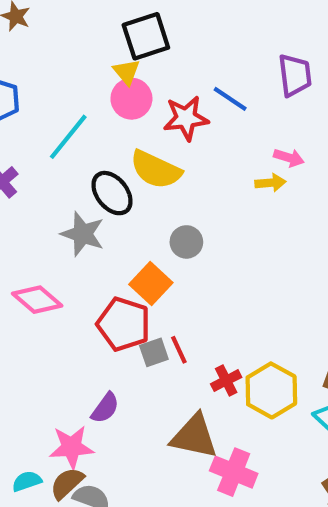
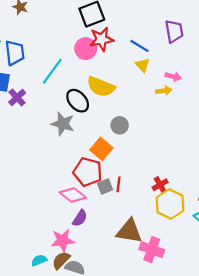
yellow triangle: (127, 72) -> (143, 65), moved
red star: (186, 118) -> (102, 39), moved
pink diamond: (37, 300) -> (73, 195), moved
red line: (179, 350) -> (118, 184), turned 35
red cross: (226, 381) -> (160, 185), moved

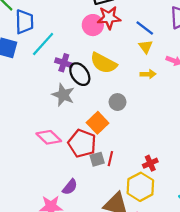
cyan line: (52, 71) -> (43, 44), moved
yellow arrow: (164, 91) -> (148, 74), moved
purple cross: (17, 97) -> (64, 63), moved, turned -35
pink diamond: (73, 195) -> (49, 137), moved
yellow hexagon: (170, 204) -> (140, 187), moved

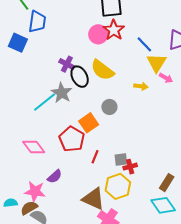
red star: (109, 18) -> (114, 30), turned 30
cyan line: (43, 44) -> (45, 102), moved
yellow triangle: (146, 47) -> (156, 63), moved, size x1.5
pink diamond: (49, 137) -> (34, 147), moved
gray square: (97, 159) -> (121, 160), moved

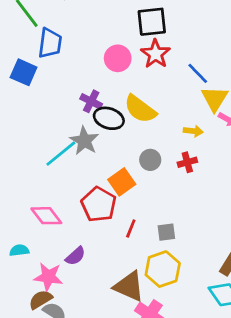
pink circle: (98, 34) -> (118, 58), moved
black ellipse: (80, 77) -> (109, 118), turned -45
red cross: (130, 167) -> (187, 162), moved
cyan semicircle: (11, 203) -> (19, 250), moved

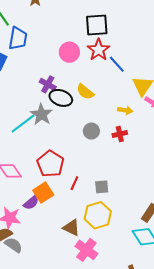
blue line: (198, 73) -> (117, 64), moved
yellow semicircle: (140, 109) -> (85, 92), size x0.7
orange square: (122, 182) -> (43, 193), moved
brown triangle: (129, 286) -> (71, 228), size x0.7

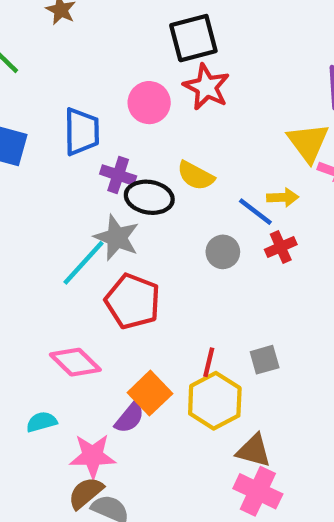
blue trapezoid: (18, 39) -> (82, 132), moved
blue line: (117, 64) -> (255, 212), moved
red pentagon: (51, 164) -> (133, 301), moved
yellow hexagon: (98, 215) -> (215, 401), moved
brown triangle: (71, 228) -> (254, 451), moved

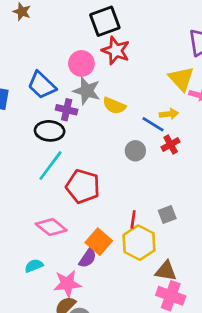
blue trapezoid: (82, 132) -> (42, 85), turned 140
black ellipse: (149, 197) -> (50, 131), moved
gray star: (117, 238) -> (87, 91), moved

